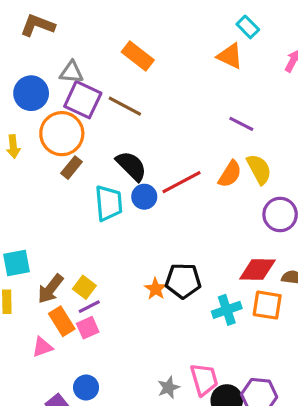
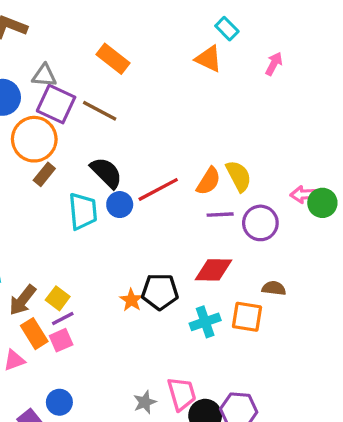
purple line: (241, 124) -> (220, 215), moved, turned -30
red diamond: (257, 269) -> (213, 270), moved

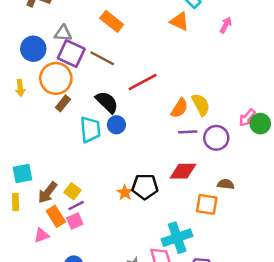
red line: (158, 189) -> (143, 82), moved
pink arrow: (304, 194) -> (247, 118), turned -48
cyan cross: (205, 322) -> (177, 238), moved, size x1.4

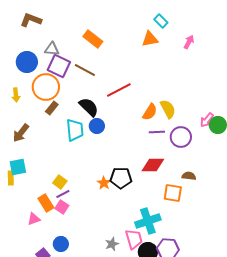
orange triangle: (179, 21) -> (150, 39), turned -36
brown arrow: (48, 192) -> (21, 133), moved
yellow rectangle: (15, 202) -> (11, 178), moved
pink square: (75, 221) -> (62, 207), turned -32

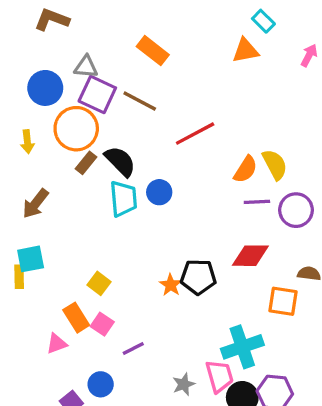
black semicircle: (89, 107) -> (120, 161), moved
purple line: (63, 194) -> (133, 348), moved

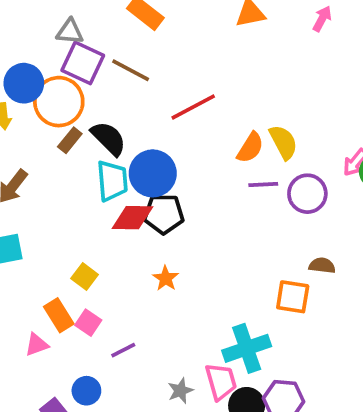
blue circle: (45, 88) -> (24, 83), moved
blue circle: (159, 192) -> (153, 173), size x1.6
red diamond: (250, 256) -> (132, 218), moved
black pentagon: (198, 277) -> (164, 214), moved

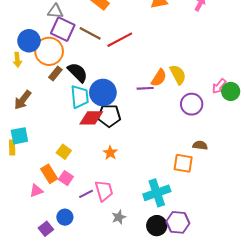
red line: (193, 107) -> (120, 40), moved
purple line: (263, 184) -> (145, 88), moved
pink trapezoid: (221, 381) -> (104, 191), moved

